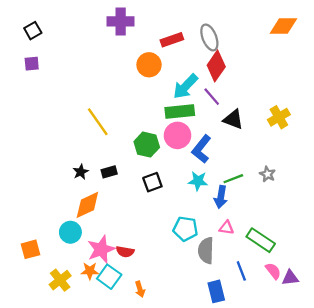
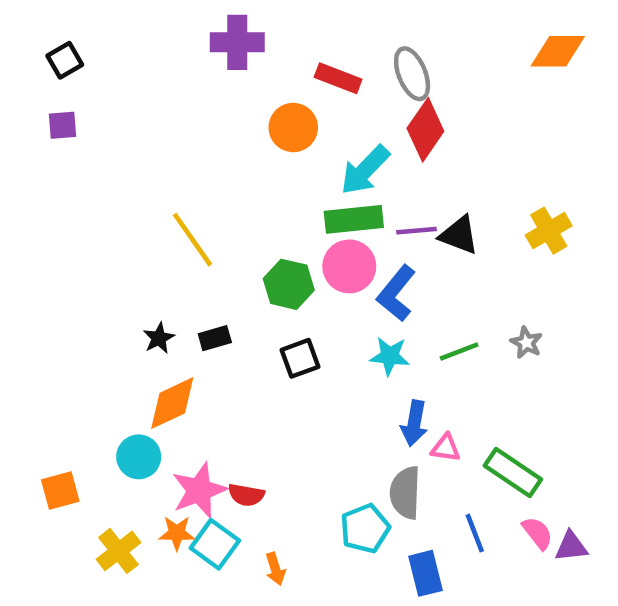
red rectangle: (172, 40) -> (338, 78), turned 40
purple line: (212, 97) -> (416, 231), moved, turned -54
blue arrow: (221, 197) -> (414, 423), moved
cyan pentagon: (185, 229) -> (365, 529), moved, turned -30

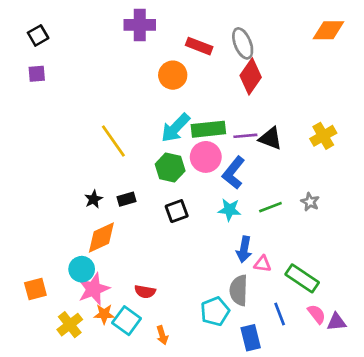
cyan arrow: (365, 170) -> (175, 128), moved
pink star: (199, 490) -> (94, 289), moved

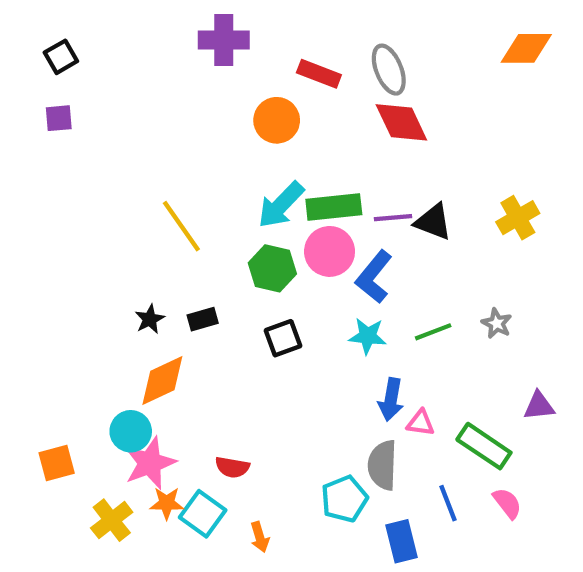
red diamond: (251, 76) -> (401, 122), turned -60
purple triangle: (336, 322) -> (539, 406), moved

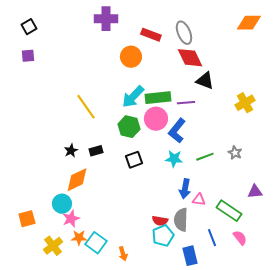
black triangle: (433, 222) -> (205, 81), moved
pink star: (150, 463) -> (71, 219), size x0.7
red semicircle: (232, 467) -> (160, 221), moved

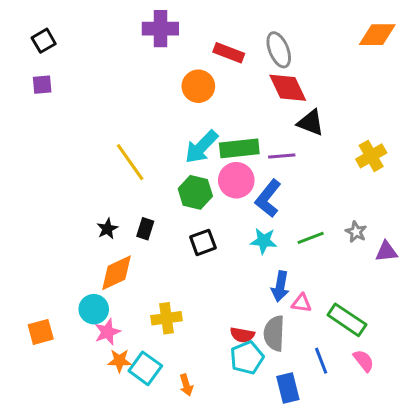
black rectangle: (96, 151) -> (145, 229), turned -56
purple triangle: (255, 192) -> (386, 252), moved
yellow cross: (53, 246) -> (167, 318), moved, turned 30

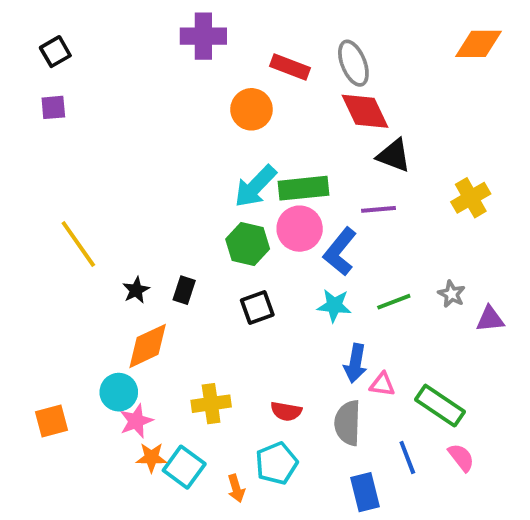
purple line: (282, 156) -> (378, 209), moved
yellow line: (130, 162) -> (78, 244), moved
red semicircle: (242, 335) -> (286, 411), moved
cyan pentagon: (247, 358) -> (277, 463), moved

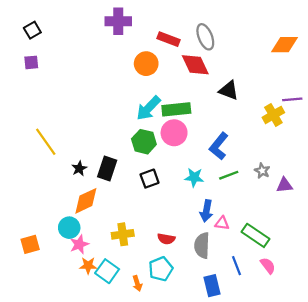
orange diamond: (478, 44) -> (285, 45), moved
red diamond: (365, 111) -> (195, 65), moved
purple line: (378, 209) -> (292, 99), moved
blue L-shape: (340, 252) -> (219, 146), moved
black rectangle: (184, 290) -> (107, 168), size x1.5

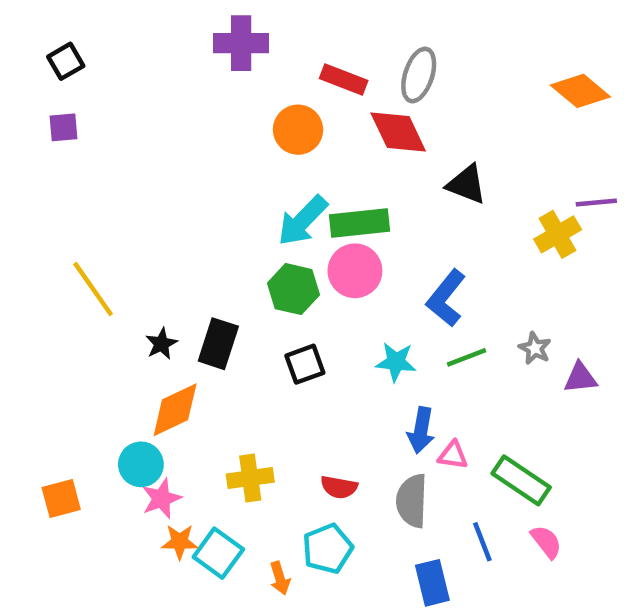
gray ellipse: (205, 37) -> (419, 75), turned 40
orange diamond: (285, 45) -> (580, 91), turned 40

